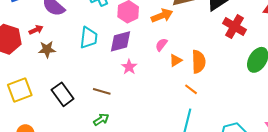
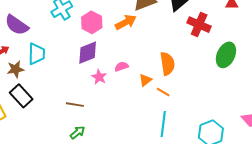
cyan trapezoid: (89, 38) -> (37, 54), moved
pink semicircle: (161, 45) -> (122, 67), moved, turned 40
orange triangle: (176, 60) -> (145, 80), moved
black rectangle: (63, 94) -> (21, 96), moved

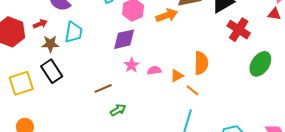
pink semicircle: (122, 67) -> (154, 70), moved
brown line: (75, 105) -> (103, 88), turned -42
green arrow: (78, 132) -> (118, 110), moved

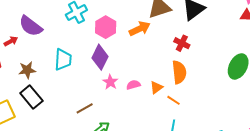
red arrow: (40, 24) -> (11, 41), moved
red cross: (239, 30) -> (182, 43), moved, size x0.7
cyan trapezoid: (74, 32) -> (63, 60), moved
purple diamond: (124, 39) -> (100, 57), turned -45

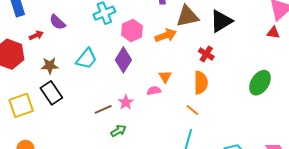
purple semicircle: (31, 26) -> (57, 22), size x0.7
cyan trapezoid: (63, 60) -> (86, 59), turned 30
pink star: (110, 82) -> (126, 102), moved
orange triangle: (156, 87) -> (165, 77), moved, turned -32

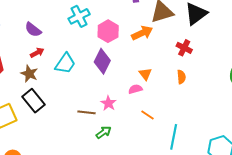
red arrow: (36, 35) -> (37, 53), moved
brown star: (50, 66) -> (29, 74), turned 30
orange semicircle: (201, 83) -> (181, 77), size x0.6
brown line: (103, 109) -> (87, 112), turned 36
orange line: (192, 110) -> (148, 115), moved

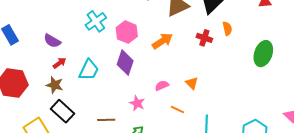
orange arrow: (142, 33) -> (162, 41), moved
orange triangle: (145, 74) -> (192, 83), moved
orange semicircle: (181, 77) -> (227, 28), moved
brown line: (87, 112) -> (106, 120), moved

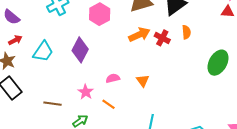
pink hexagon: (127, 32) -> (100, 14), moved
orange arrow: (162, 41) -> (139, 35), moved
orange line: (177, 110) -> (108, 104), moved

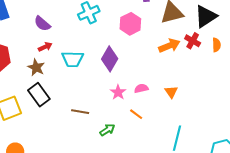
red cross: (162, 38) -> (193, 41), moved
cyan trapezoid: (43, 51) -> (73, 59), turned 55
pink star: (86, 92) -> (118, 92), moved

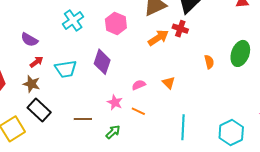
orange semicircle: (216, 45) -> (209, 62), moved
pink star: (118, 92) -> (115, 102), moved

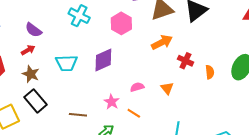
cyan cross: (73, 20) -> (79, 16), turned -35
red cross: (180, 29) -> (185, 61), moved
red arrow: (36, 62) -> (28, 50), moved
purple diamond: (102, 62) -> (103, 60), turned 40

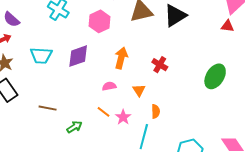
orange arrow: (162, 42) -> (121, 58), moved, turned -55
orange semicircle: (210, 72) -> (156, 111), moved
pink star: (112, 102) -> (123, 117), moved

